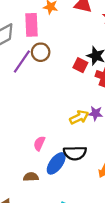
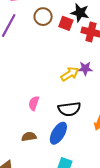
brown circle: (41, 52) -> (43, 17), moved
blue ellipse: (56, 163) -> (58, 133), moved

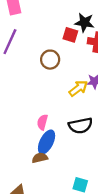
brown circle: (43, 17) -> (50, 60), moved
blue ellipse: (58, 133) -> (47, 142), moved

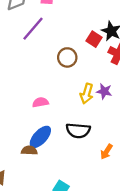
yellow arrow: (78, 88) -> (87, 94), turned 126
pink semicircle: (42, 122) -> (40, 102), moved, turned 49

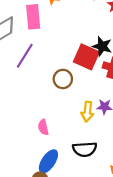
red square: (94, 39) -> (86, 57), size x1.6
pink semicircle: (40, 102) -> (43, 127), turned -84

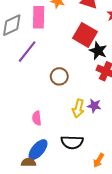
red square: (86, 57) -> (85, 35), moved

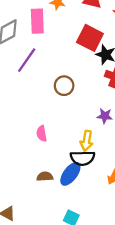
yellow arrow: (78, 108) -> (87, 141), moved
blue ellipse: (38, 150) -> (70, 174), moved
brown semicircle: (29, 162) -> (45, 176), moved

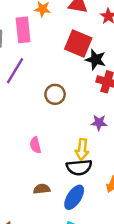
blue ellipse: (70, 174) -> (74, 197), moved

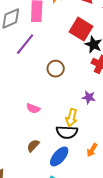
pink semicircle: (35, 145) -> (33, 108), turned -64
brown semicircle: (42, 189) -> (33, 146), turned -48

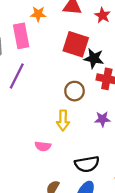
brown circle: (56, 69) -> (75, 91), moved
yellow arrow: (71, 118) -> (63, 120), moved

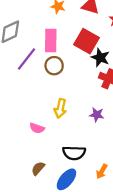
pink rectangle: (21, 36) -> (51, 40), moved
brown circle: (75, 91) -> (54, 66), moved

